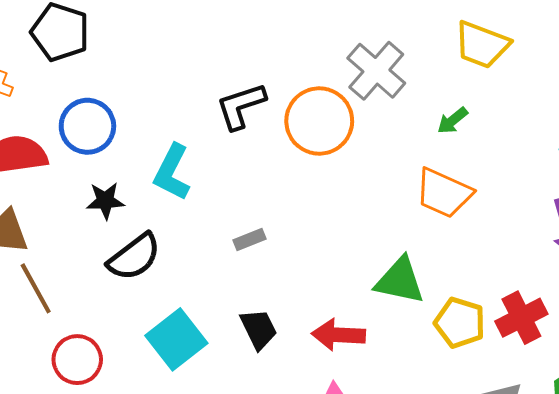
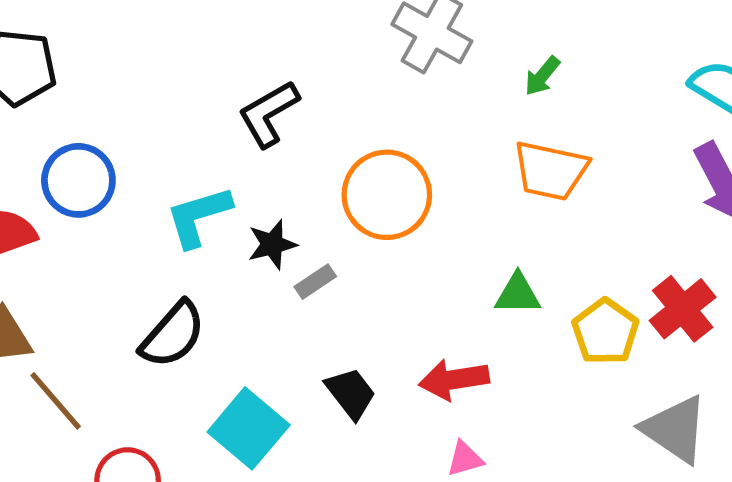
orange circle: (319, 121) -> (387, 195), moved
cyan L-shape: (172, 172) -> (198, 217), turned 58
black star: (105, 201) -> (272, 244), moved
green triangle: (400, 281) -> (518, 294), size x0.7
yellow pentagon: (460, 323) -> (605, 332), turned 30

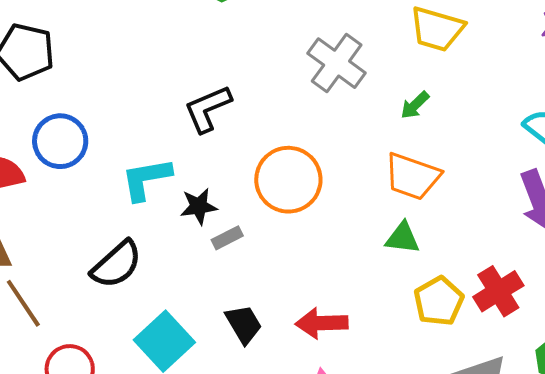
green triangle: (518, 294) -> (403, 238), moved

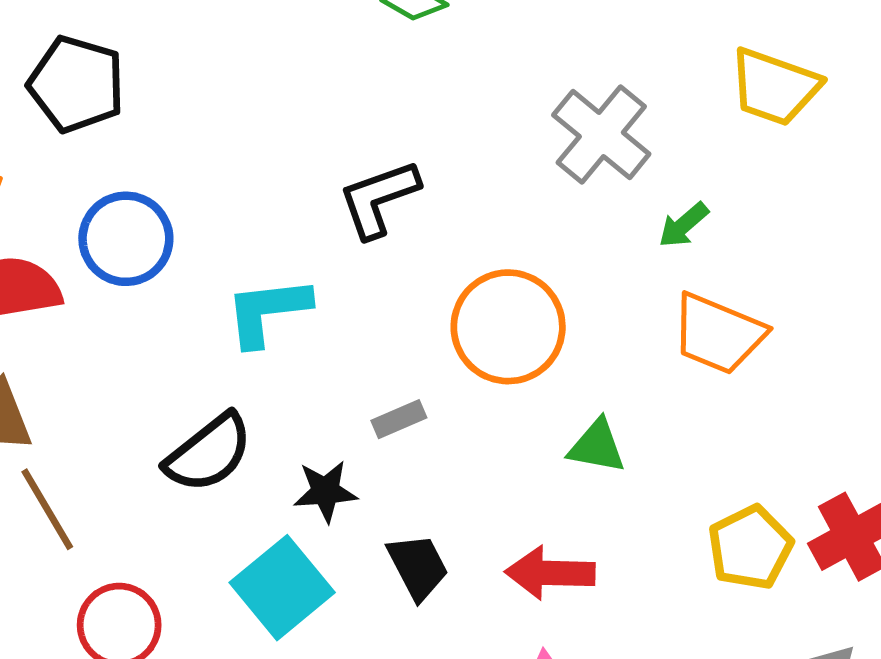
green arrow: (415, 105) -> (684, 225), moved
black star: (199, 206) -> (325, 491), moved
green triangle: (403, 238) -> (597, 446), moved

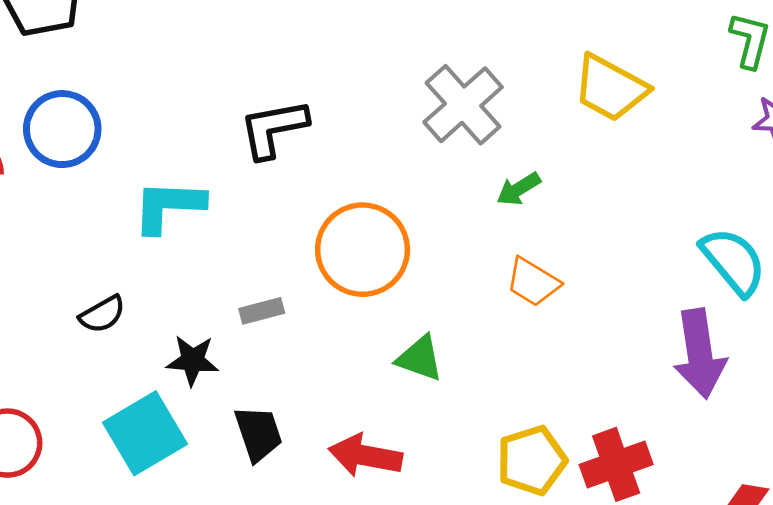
orange trapezoid: (718, 334) -> (533, 282), size x0.7
black semicircle: (209, 453) -> (102, 314), size x0.6

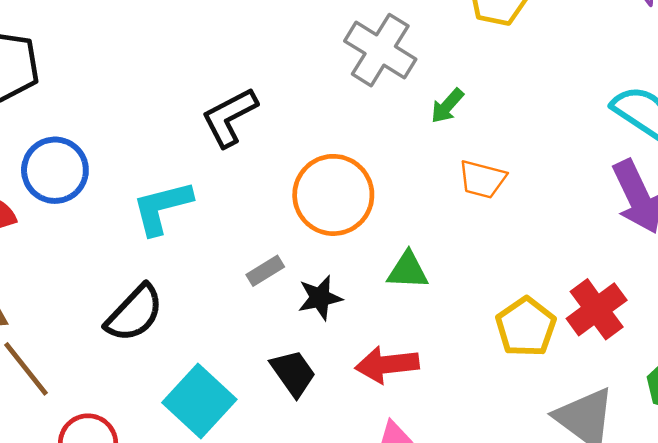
black semicircle: (102, 314) -> (134, 313), size x1.6
black star: (193, 360) -> (320, 298), moved

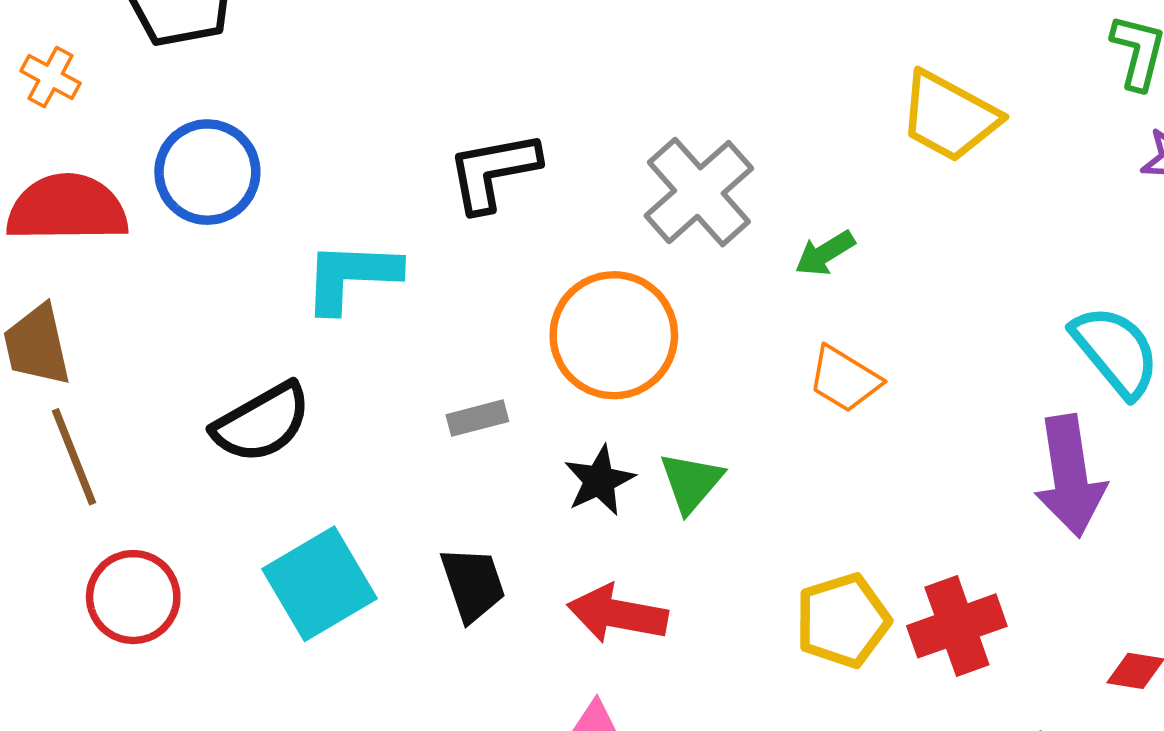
gray cross: (380, 50) -> (699, 192), moved
green triangle: (408, 271) -> (691, 482), turned 51
black star: (320, 298) -> (599, 480), moved, turned -30

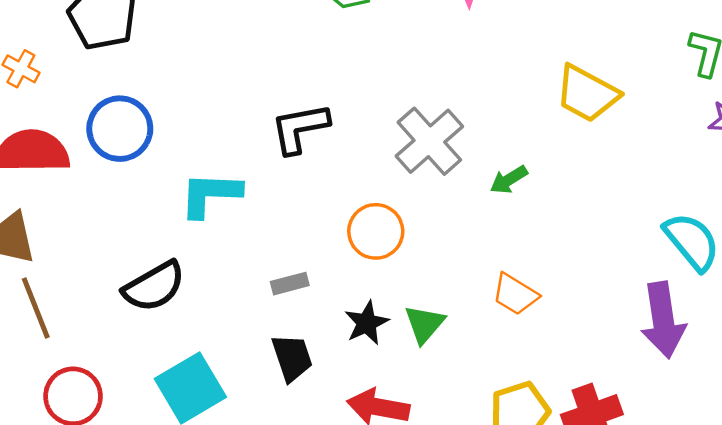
orange circle: (614, 335) -> (376, 231), size x0.7
orange trapezoid: (844, 379) -> (515, 294), moved
black trapezoid: (473, 584) -> (292, 358), moved

